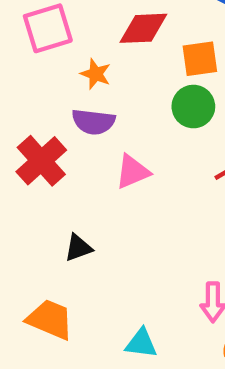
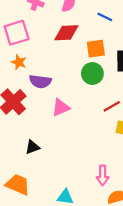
orange star: (96, 74) -> (19, 62), moved

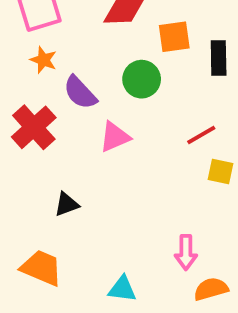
green circle: (92, 74) -> (142, 79), moved
purple semicircle: (40, 81) -> (80, 93), turned 40

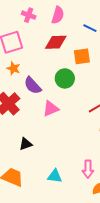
cyan triangle: (122, 289) -> (55, 176), moved

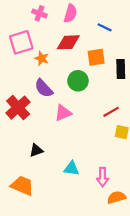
orange star: (14, 68) -> (42, 58), moved
cyan triangle: (55, 176) -> (72, 168), moved

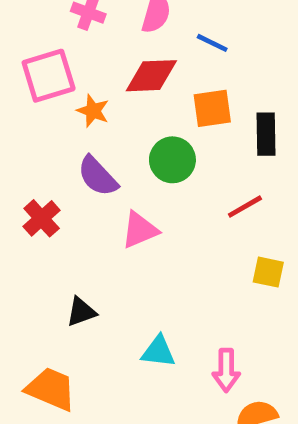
blue line: (105, 27) -> (212, 43), moved
red cross: (18, 108) -> (42, 218), size x0.7
red line: (111, 112) -> (245, 207), moved

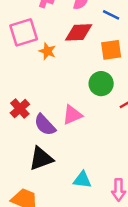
green circle: (172, 160) -> (101, 84), moved
purple semicircle: (98, 176) -> (45, 125), moved
black triangle: (81, 312) -> (41, 159), size x1.5

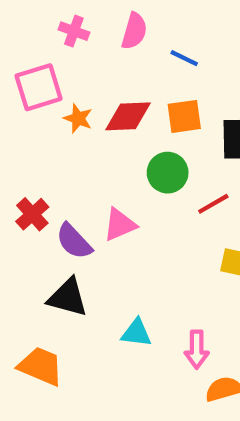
red diamond: (79, 32) -> (128, 116), moved
black triangle: (41, 159) -> (68, 297), turned 35

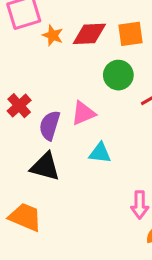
purple semicircle: (74, 241) -> (50, 125), turned 60
cyan triangle: (136, 333) -> (100, 153), moved

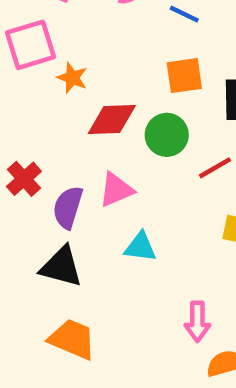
red diamond: (89, 34) -> (112, 119), moved
orange trapezoid: (25, 217) -> (72, 339), moved

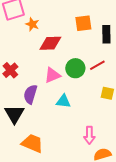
green circle: (167, 135) -> (75, 68), moved
purple semicircle: (68, 207) -> (30, 94), moved
black triangle: (61, 267) -> (14, 114), moved, turned 45

